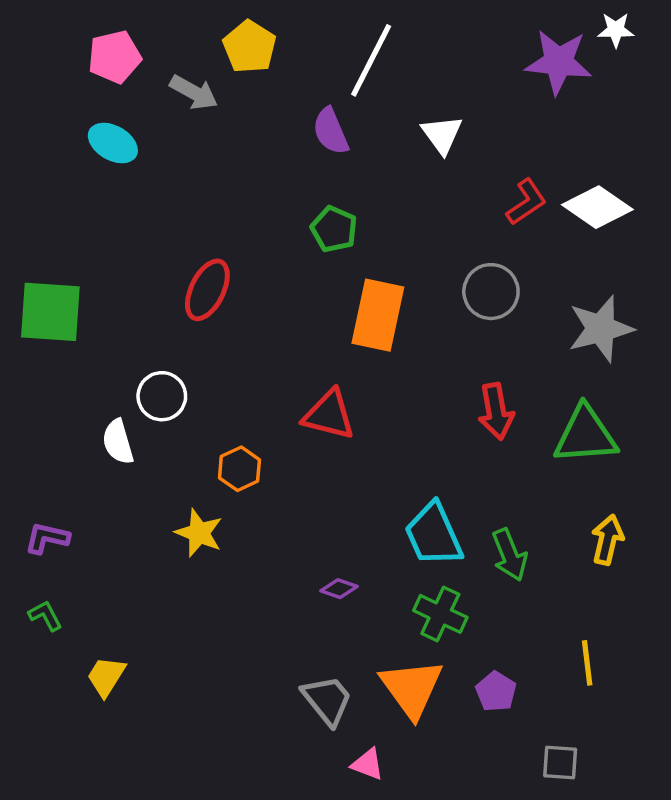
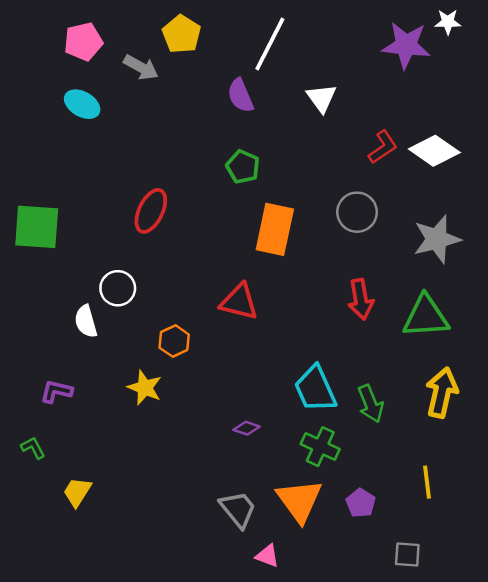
purple L-shape: (47, 538) -> (56, 391), moved
yellow arrow: (607, 540) -> (442, 393), size x1.4

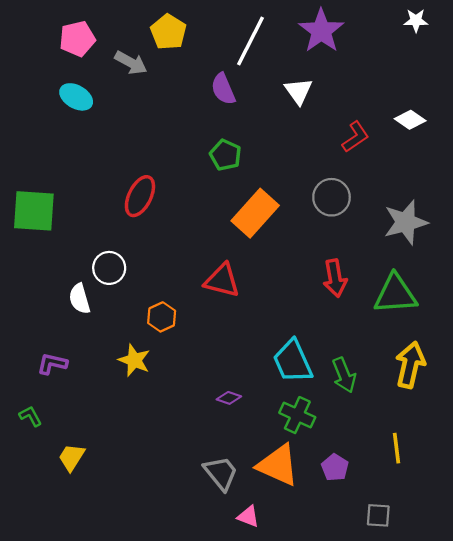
purple star: (406, 45) -> (321, 31), moved, turned 30
white diamond: (434, 151) -> (410, 120), moved, size x0.7
orange rectangle: (275, 229) -> (255, 213), turned 30
orange triangle: (299, 501) -> (278, 465), turned -30

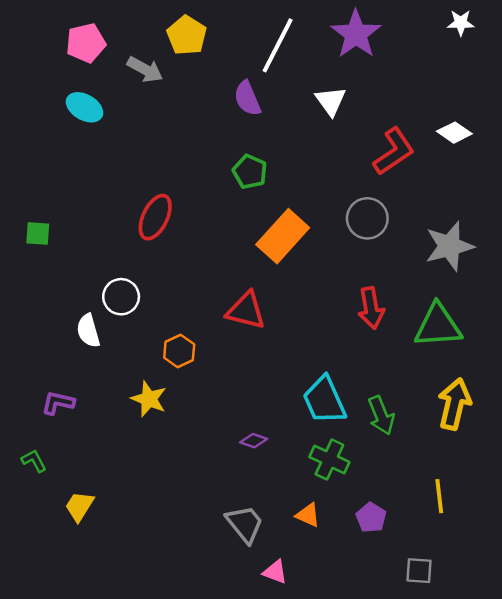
red L-shape: (355, 137) -> (394, 151), size x1.4
green square: (34, 211) -> (38, 234), size x0.5
orange triangle: (278, 465) -> (308, 515), size x0.5

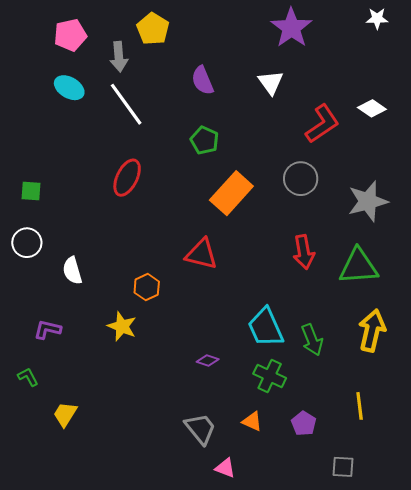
white line: (278, 45) -> (126, 104), moved, turned -63
gray arrow: (145, 69) -> (119, 57), turned 56
white circle: (121, 297) -> (27, 243), moved

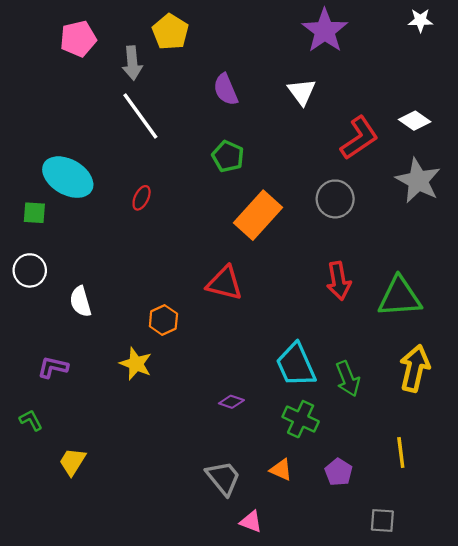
cyan ellipse: (69, 88) -> (68, 177), moved, size x1.5
red ellipse: (127, 178) -> (142, 198), size x0.6
gray star: (368, 201) -> (418, 181), moved, turned -30

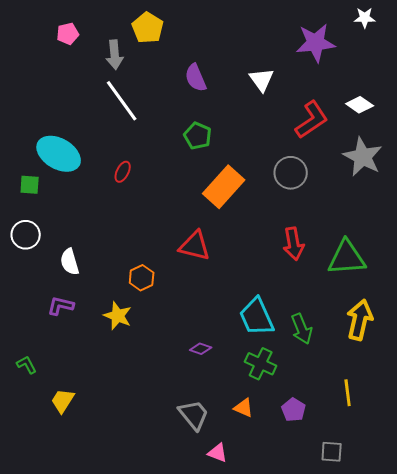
purple star: (325, 31) -> (316, 43), moved, turned 30
pink pentagon: (78, 39) -> (68, 34), size x0.7
purple L-shape: (53, 367) -> (61, 306), moved

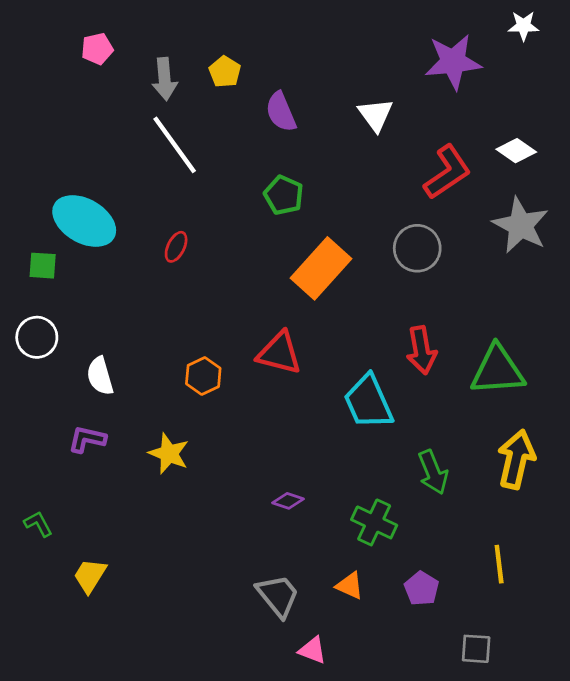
yellow pentagon: (148, 28) -> (225, 72), moved, size x0.7
orange hexagon: (142, 278) -> (203, 376), moved
cyan trapezoid: (257, 317) -> (368, 402), moved

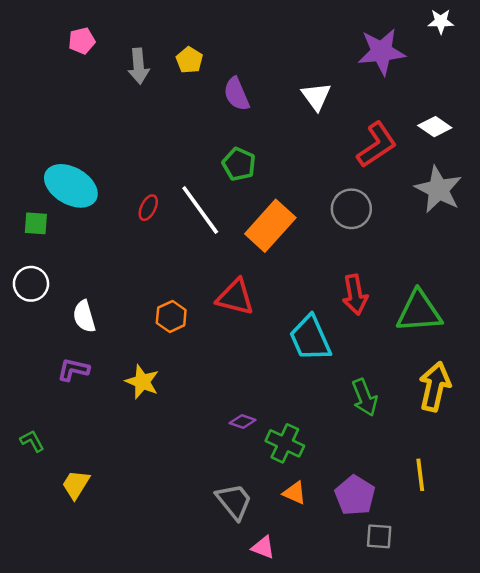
white line: (175, 145) -> (200, 210), moved
green cross: (374, 522) -> (285, 443), moved
purple pentagon: (422, 588) -> (355, 495), size x1.4
gray square: (476, 649) -> (379, 536), moved

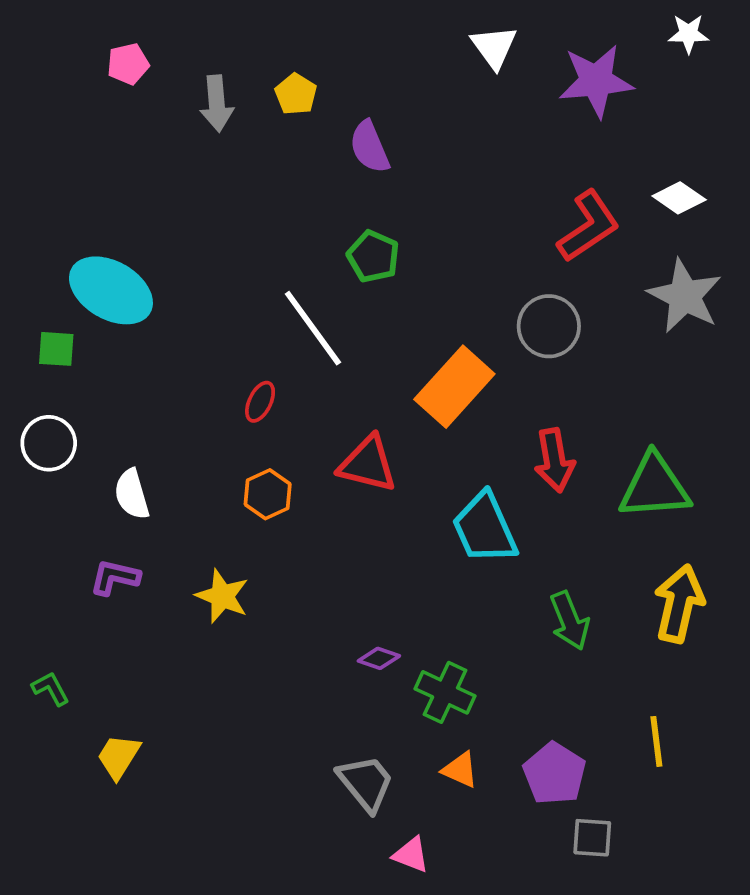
white triangle: (316, 96) -> (494, 47), moved
red ellipse: (148, 208) -> (260, 402), moved
orange rectangle: (270, 226) -> (454, 387), moved

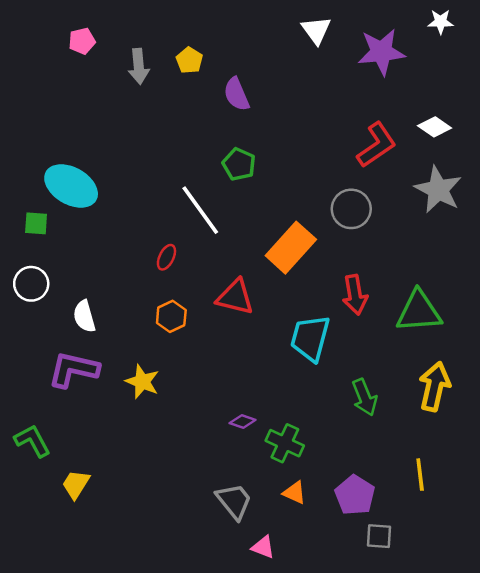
cyan trapezoid: (485, 528) -> (310, 338), turned 39
purple L-shape: (115, 577) -> (73, 370), size x1.6
green L-shape: (51, 689) -> (32, 441), size x1.5

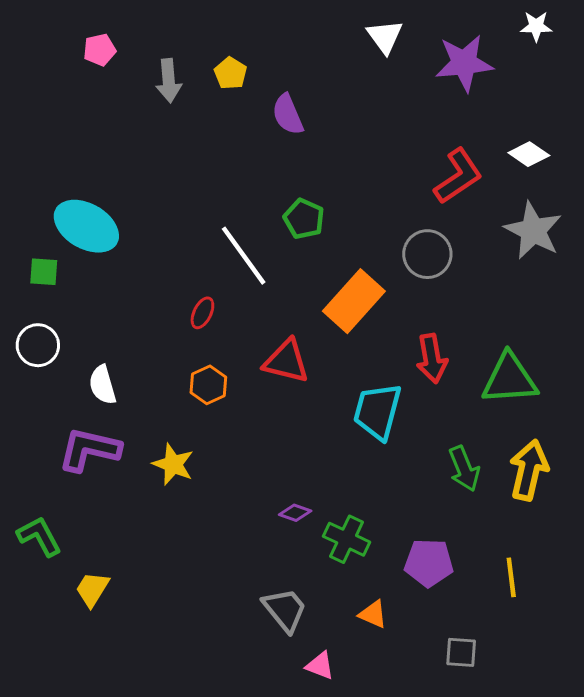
green pentagon: (239, 164) -> (304, 219), moved
green arrow: (365, 397) -> (464, 469), moved
orange triangle: (294, 493) -> (373, 614), moved
purple pentagon: (355, 495) -> (429, 563), moved, turned -30

